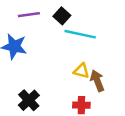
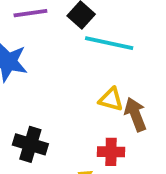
black cross: (29, 100) -> (30, 144), turned -30

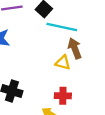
brown arrow: (135, 114) -> (75, 48), moved

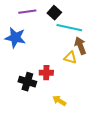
red cross: (63, 96) -> (46, 73), moved

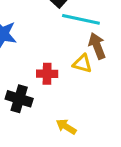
red cross: (46, 73) -> (47, 74), moved

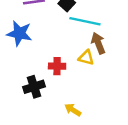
black cross: (19, 99) -> (34, 87), turned -35

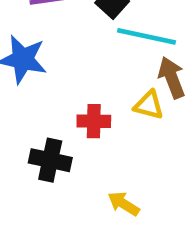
black cross: (34, 87) -> (50, 160), turned 30

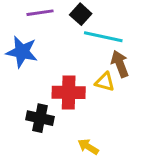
red cross: (94, 121) -> (69, 92), size x1.5

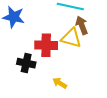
yellow triangle: (105, 82) -> (71, 38), size x1.5

